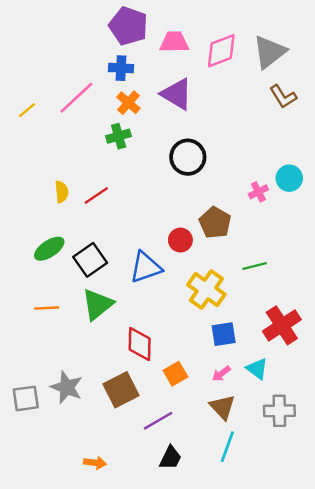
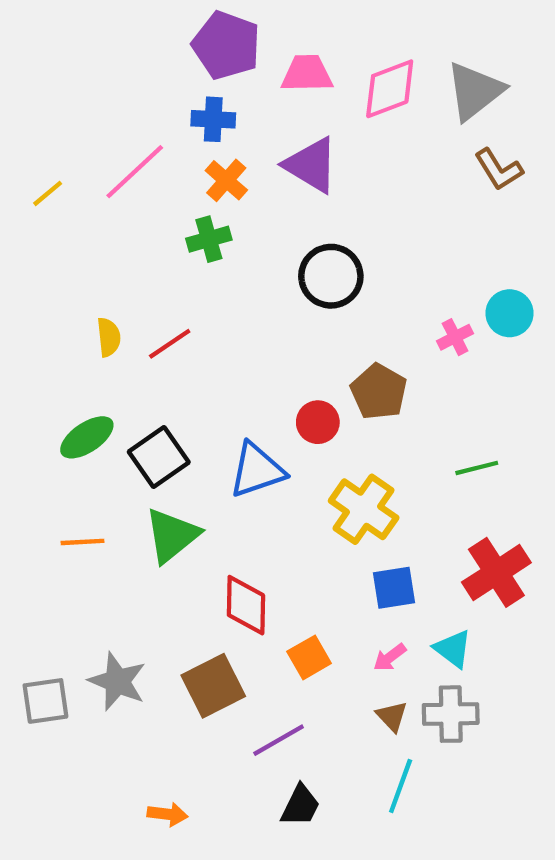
green line: (255, 266) -> (477, 468), moved
brown triangle: (222, 407) -> (392, 716), size x0.7
gray cross: (279, 411) -> (451, 714), moved

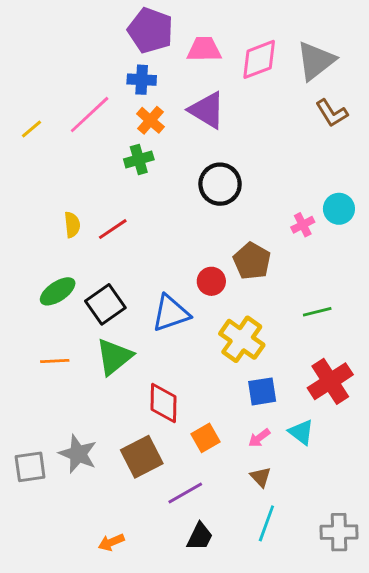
gray cross: (451, 714) -> (339, 532), moved
orange arrow: (167, 814) -> (111, 542), turned 150

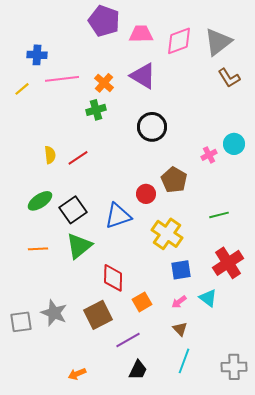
blue cross: (142, 80) -> (37, 55), moved
pink line: (90, 115) -> (62, 79), turned 36

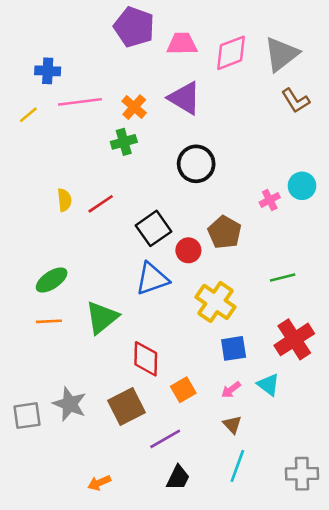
green ellipse: (40, 201) -> (52, 280), moved
black square: (73, 210) -> (154, 228), moved

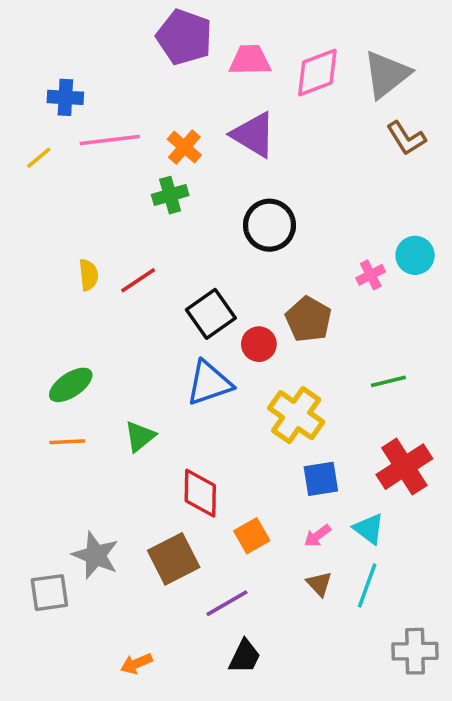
green triangle: (102, 317) -> (140, 436), size x0.7
gray square: (27, 416) -> (49, 593), moved
cyan line: (237, 466) -> (367, 585), moved

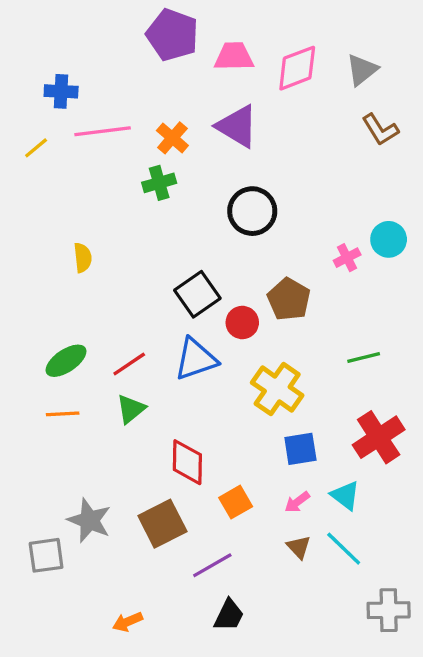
gray triangle: (387, 74) -> (362, 70), size x0.7
red line: (138, 280) -> (129, 364), moved
cyan line: (367, 585) -> (344, 549), turned -66

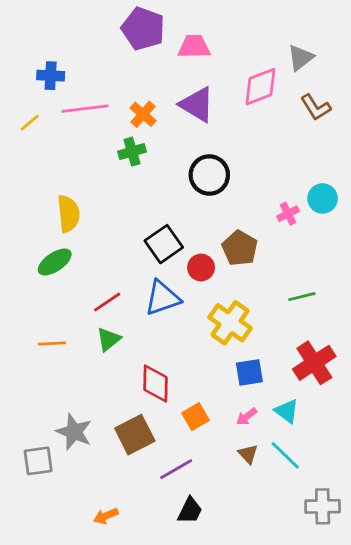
pink diamond: (297, 68) -> (260, 87), moved
yellow semicircle: (83, 258) -> (68, 214), size x1.5
green ellipse: (66, 361) -> (55, 262), moved

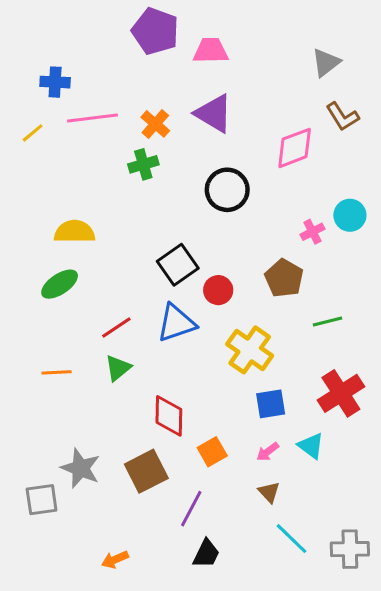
pink diamond: (260, 87) -> (295, 148), moved
yellow semicircle: (68, 214) -> (74, 232), turned -84
brown pentagon: (240, 248) -> (284, 278), moved
cyan line: (285, 455) -> (292, 539), moved
purple line: (176, 469) -> (191, 509), turned -32

